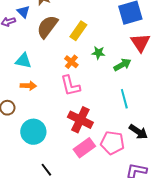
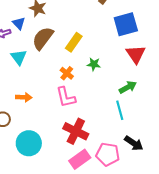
cyan triangle: (23, 61) -> (19, 57), moved, turned 42
green arrow: (122, 65) -> (128, 87), moved

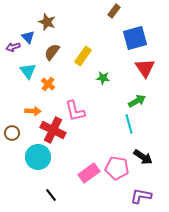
brown semicircle: (43, 38) -> (52, 52), size x0.7
orange cross: (67, 73) -> (48, 84), moved
red cross: (76, 131) -> (53, 130), moved

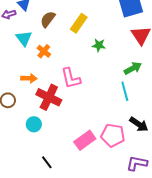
cyan circle: (38, 157) -> (34, 124), size x0.6

